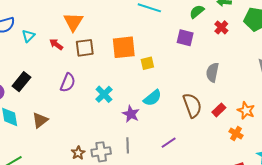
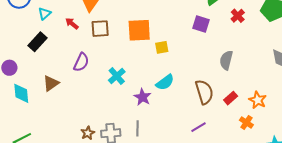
black rectangle: (21, 82) -> (37, 42), moved
brown triangle: (40, 120) -> (51, 83), moved
purple line: (169, 143) -> (199, 127), moved

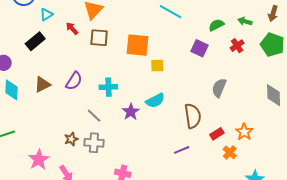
purple semicircle: (81, 62) -> (74, 81), moved
cyan cross: (117, 76) -> (108, 87), turned 30
red rectangle: (231, 98) -> (217, 134), moved
gray line: (138, 128) -> (94, 116), moved, turned -56

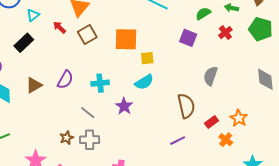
brown square: (99, 38) -> (87, 35), turned -30
cyan semicircle: (155, 101) -> (144, 82), moved

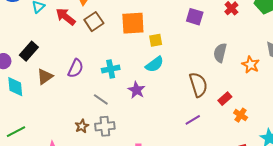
red arrow: (59, 27) -> (66, 17), size x1.5
black rectangle: (24, 43) -> (29, 51), moved
orange star: (239, 118) -> (251, 65), moved

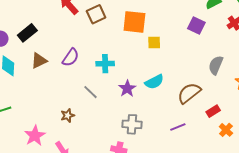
cyan semicircle: (155, 64) -> (154, 82), moved
brown semicircle: (198, 85) -> (189, 93), turned -120
gray cross: (105, 126) -> (132, 124), moved

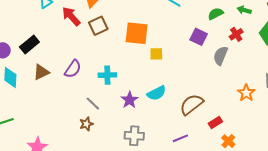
gray semicircle: (216, 65) -> (221, 56), moved
brown star: (68, 115) -> (86, 124), moved

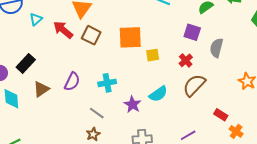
brown square: (98, 26) -> (91, 35), turned -30
red cross: (236, 34) -> (186, 60), moved
brown semicircle: (191, 104) -> (194, 85), moved
red rectangle: (215, 122) -> (221, 115), turned 72

